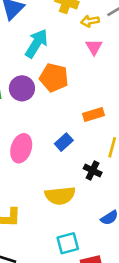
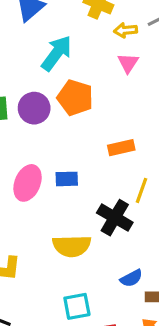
blue rectangle: (64, 142) -> (67, 179), moved, turned 36
black cross: (93, 171) -> (115, 218), size x1.5

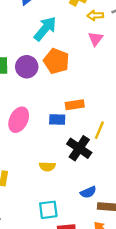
orange rectangle: (121, 148) -> (75, 105), moved
blue rectangle: (67, 179) -> (57, 120), moved
yellow semicircle: (72, 246) -> (47, 167), size x0.6

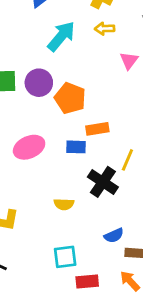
yellow arrow: (95, 15) -> (105, 29), moved
pink triangle: (96, 39) -> (129, 61), moved
orange pentagon: (56, 61) -> (70, 98), moved
pink ellipse: (19, 120) -> (29, 147), turned 40

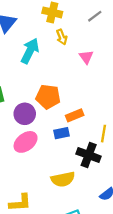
yellow arrow: (105, 29) -> (62, 37), turned -96
purple circle: (39, 83) -> (25, 114), moved
yellow semicircle: (64, 204) -> (63, 179), size x1.5

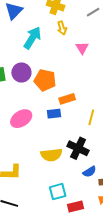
purple circle: (25, 114) -> (21, 73), moved
black cross: (89, 155) -> (78, 148), moved

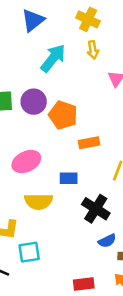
blue rectangle: (54, 114) -> (69, 178), moved
yellow semicircle: (51, 155) -> (39, 202), moved
cyan square: (58, 192) -> (29, 252), moved

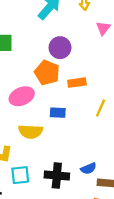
purple circle: (34, 102) -> (60, 48), moved
orange pentagon: (63, 115) -> (47, 73), moved
black cross: (96, 209) -> (57, 175), moved, turned -30

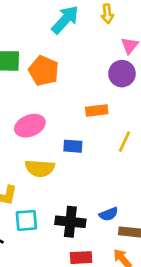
purple circle: (60, 48) -> (122, 74), moved
orange pentagon: (47, 73) -> (44, 71), moved

